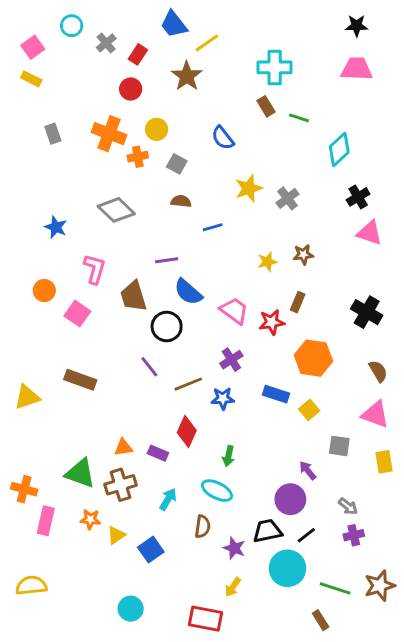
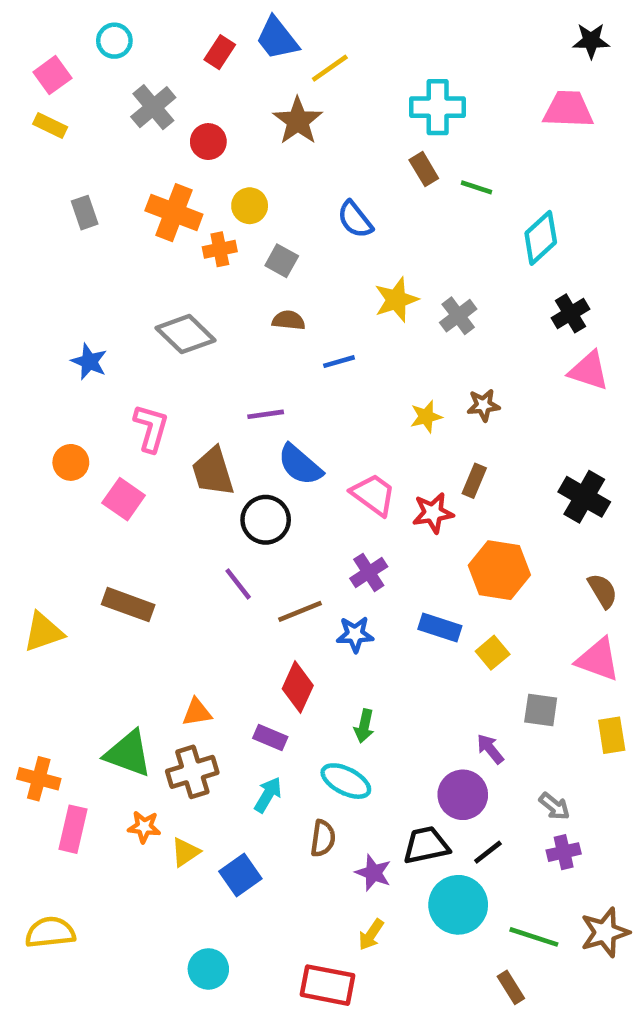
black star: (357, 26) -> (591, 41), moved
gray cross: (106, 43) -> (153, 107), moved, size x1.4
red rectangle: (138, 54) -> (220, 52), moved
purple rectangle: (158, 453) -> (270, 737), moved

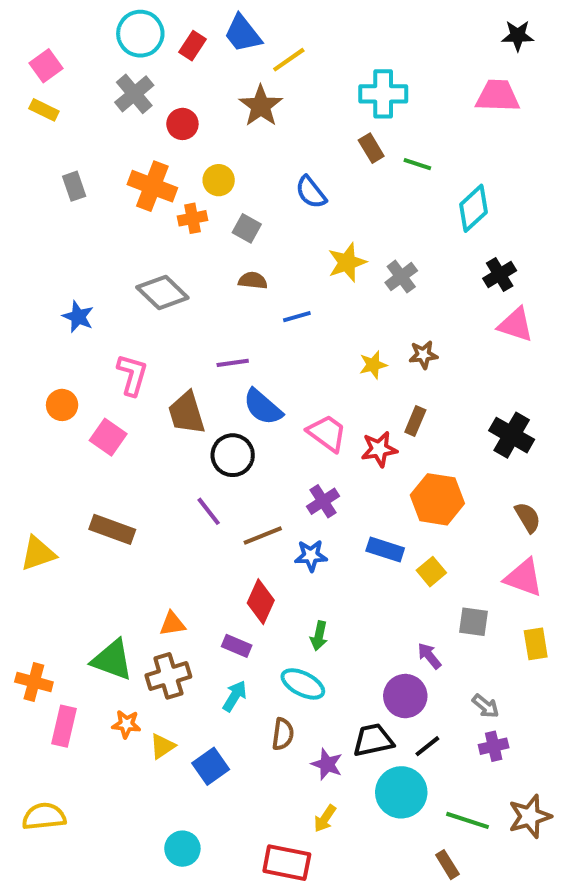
cyan circle: (114, 41) -> (140, 34), moved, size x1.5

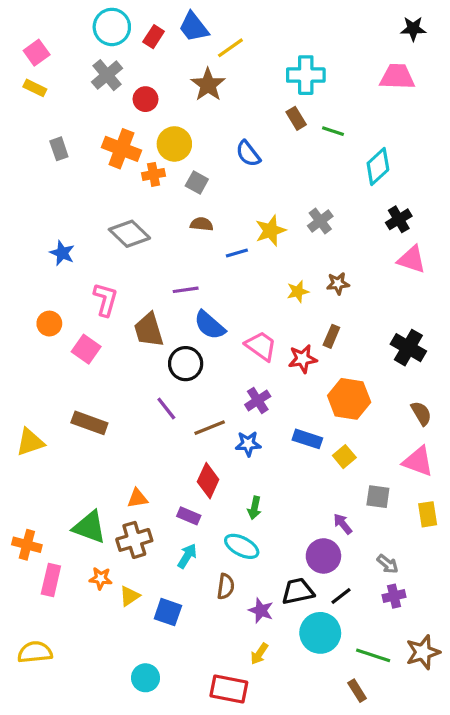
yellow circle: (219, 180) -> (174, 144), size x1.4
yellow star: (347, 262) -> (271, 231), moved
blue square: (211, 766) -> (168, 612), turned -36

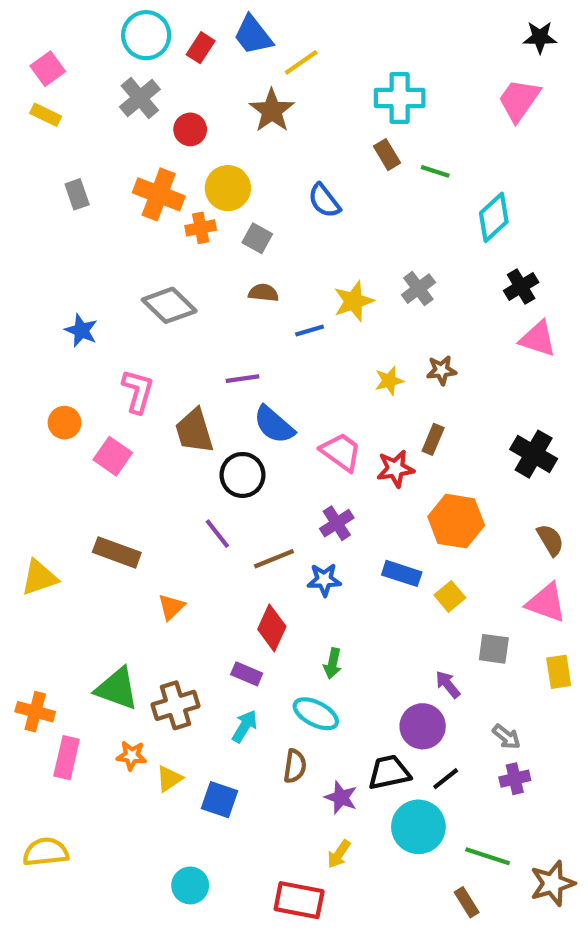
pink trapezoid: (397, 77) -> (519, 100), turned -57
orange triangle: (137, 498) -> (171, 607), moved, turned -35
brown star: (423, 652) -> (552, 883), moved

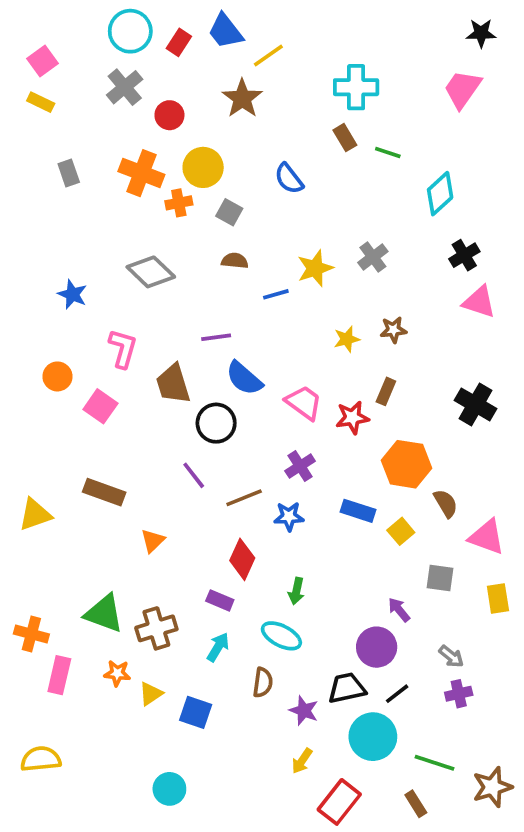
brown semicircle: (550, 540) -> (446, 503), moved
red rectangle: (299, 900) -> (339, 802), moved, turned -63

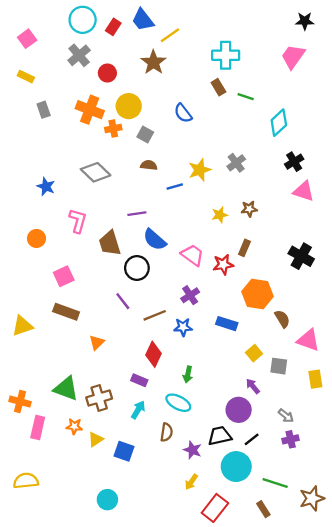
yellow rectangle: (41, 102) -> (26, 77), moved
pink square: (100, 406) -> (64, 276), moved, turned 30
yellow square: (401, 531) -> (254, 353), moved

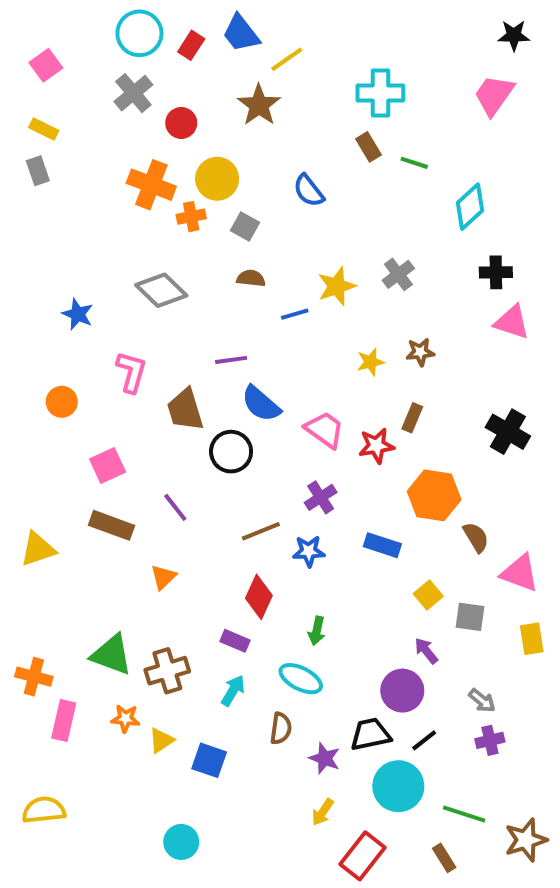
gray rectangle: (44, 110) -> (38, 171), moved
black cross: (294, 162) -> (496, 272), turned 30
purple line: (123, 301) -> (175, 507), moved

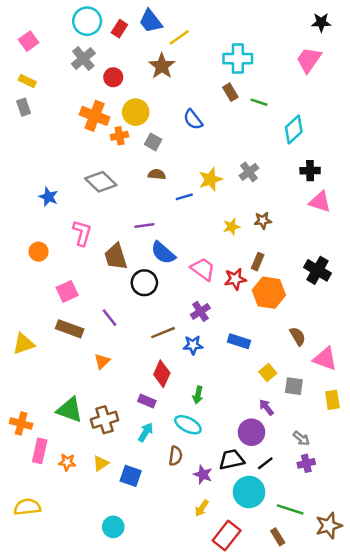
orange hexagon: (434, 495) -> (269, 293), moved
orange star: (125, 718) -> (67, 462), moved

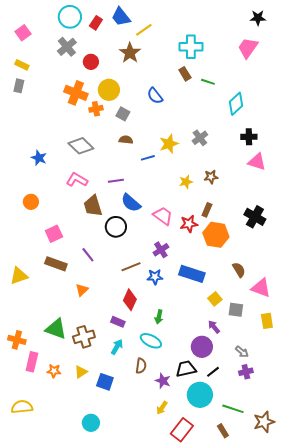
gray rectangle: (24, 107) -> (19, 86), turned 32
pink L-shape: (82, 233) -> (77, 180), moved, turned -75
blue rectangle: (239, 341) -> (192, 274), size x1.4

